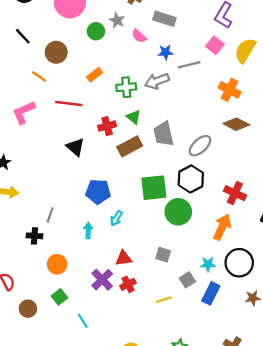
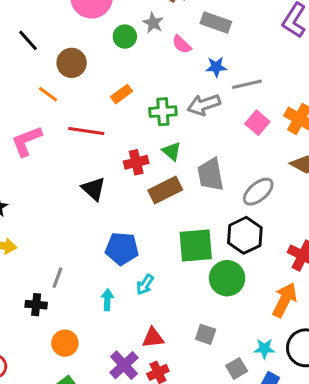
pink square: (215, 45) -> (257, 123), moved

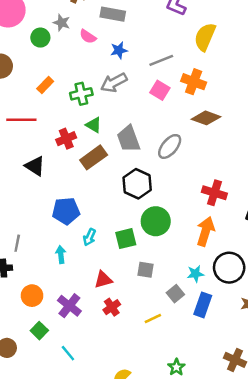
gray line: (247, 84) -> (161, 60), moved
black hexagon: (245, 235) -> (137, 184), moved
green square: (196, 246) -> (126, 239), moved, size x0.7
purple cross: (124, 365) -> (69, 306), moved

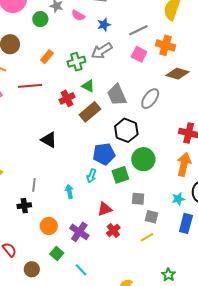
black triangle: (35, 166) -> (49, 140), moved
blue pentagon: (66, 211) -> (104, 154), moved
gray square: (175, 294) -> (151, 217), moved, turned -32

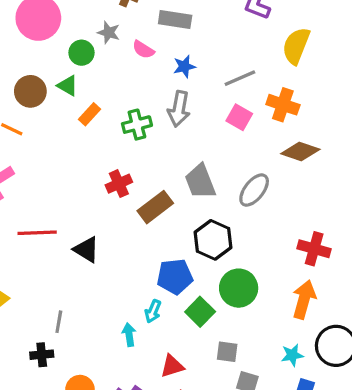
gray arrow: (102, 51) -> (179, 109), turned -50
red line: (30, 86) -> (37, 233), moved
green triangle: (88, 86) -> (68, 86), moved
green square: (120, 175) -> (200, 312), turned -30
cyan arrow: (69, 191) -> (129, 335), moved

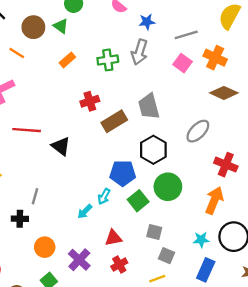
orange rectangle: (90, 114) -> (67, 60), moved
gray ellipse: (254, 190) -> (198, 131), moved
cyan arrow: (129, 335) -> (85, 211), turned -133

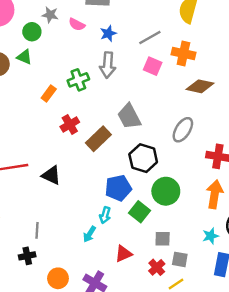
orange rectangle: (67, 60) -> (49, 93), moved
red cross: (119, 265) -> (157, 267), moved

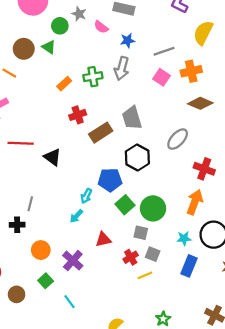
orange cross: (183, 54) -> (191, 71), turned -36
green circle: (166, 191) -> (153, 208), moved
cyan arrow: (105, 215) -> (86, 196), moved

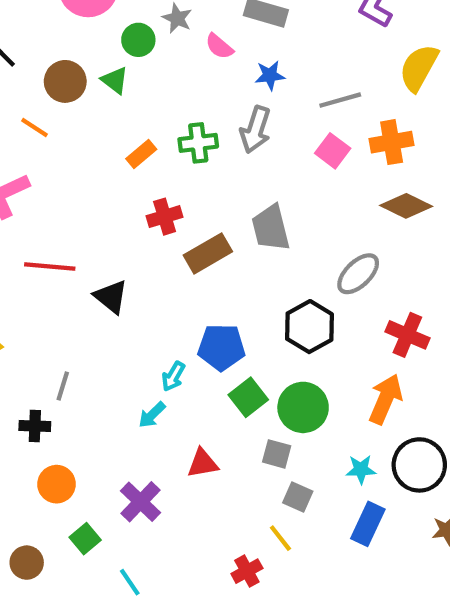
black hexagon: (137, 157) -> (310, 327), moved
orange circle: (41, 250) -> (57, 484), moved
red cross: (131, 257) -> (247, 571), moved
yellow line: (145, 275) -> (280, 538), turned 72

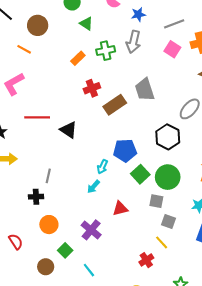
green triangle: (115, 80) -> (86, 24), moved
brown circle: (27, 563) -> (46, 267), moved

